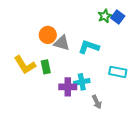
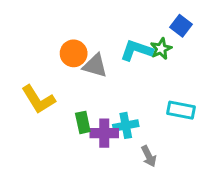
green star: (105, 16) -> (161, 49), moved
cyan L-shape: (89, 47) -> (136, 50), moved
green rectangle: (46, 67) -> (83, 122), moved

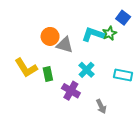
green rectangle: (83, 122) -> (48, 74), moved
cyan cross: (126, 125) -> (87, 70), moved, turned -35
purple cross: (104, 133) -> (71, 91), turned 30

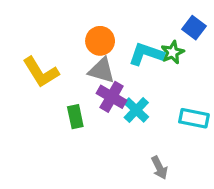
orange circle: (50, 36) -> (100, 41), moved
yellow L-shape: (26, 68) -> (41, 72), moved
purple cross: (71, 91) -> (112, 97), moved

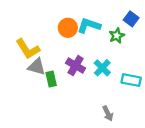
cyan L-shape: (146, 54) -> (89, 26), moved
gray triangle: (102, 70) -> (37, 67), moved
cyan cross: (136, 110) -> (102, 68), moved

